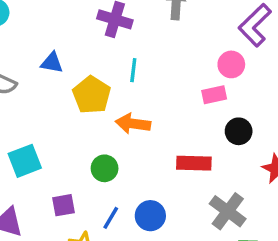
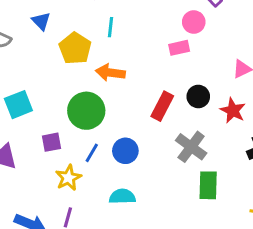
blue triangle: (52, 63) -> (41, 21), turned 36
black circle: (239, 131) -> (198, 97), moved
red rectangle: (194, 163) -> (162, 106), turned -64
green circle: (105, 168) -> (86, 111), size x1.6

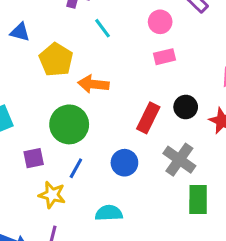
blue triangle: (41, 21) -> (20, 32), turned -30
pink circle: (194, 22) -> (160, 22), moved
cyan line: (110, 27) -> (102, 28), moved, turned -42
blue circle: (125, 151) -> (124, 163), moved
yellow star: (68, 178) -> (52, 195), turned -30

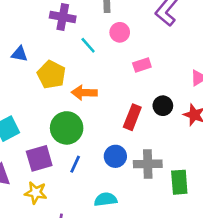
pink circle: (160, 22) -> (120, 32), moved
purple square: (34, 158) -> (39, 158), size x1.5
gray cross: (179, 160) -> (148, 164), moved, turned -32
yellow star: (52, 195) -> (36, 193), moved

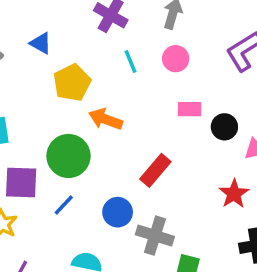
black circle: (163, 106) -> (224, 127), moved

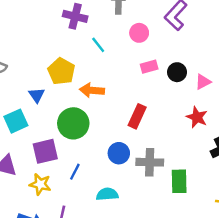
blue triangle: (41, 43) -> (37, 95), moved, turned 42
pink circle: (176, 59) -> (139, 33), moved
blue line: (64, 205) -> (75, 172), moved

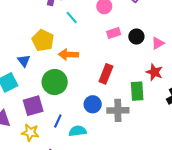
green rectangle: (179, 181) -> (137, 91), moved
cyan semicircle: (107, 194) -> (78, 131), moved

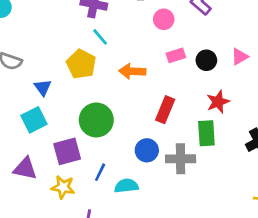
cyan line: (72, 18) -> (100, 37), moved
pink triangle: (158, 43) -> (240, 57), moved
orange arrow: (68, 54) -> (132, 71), moved
blue triangle: (24, 61) -> (43, 87), moved
red star: (154, 72) -> (218, 102), moved, turned 30

